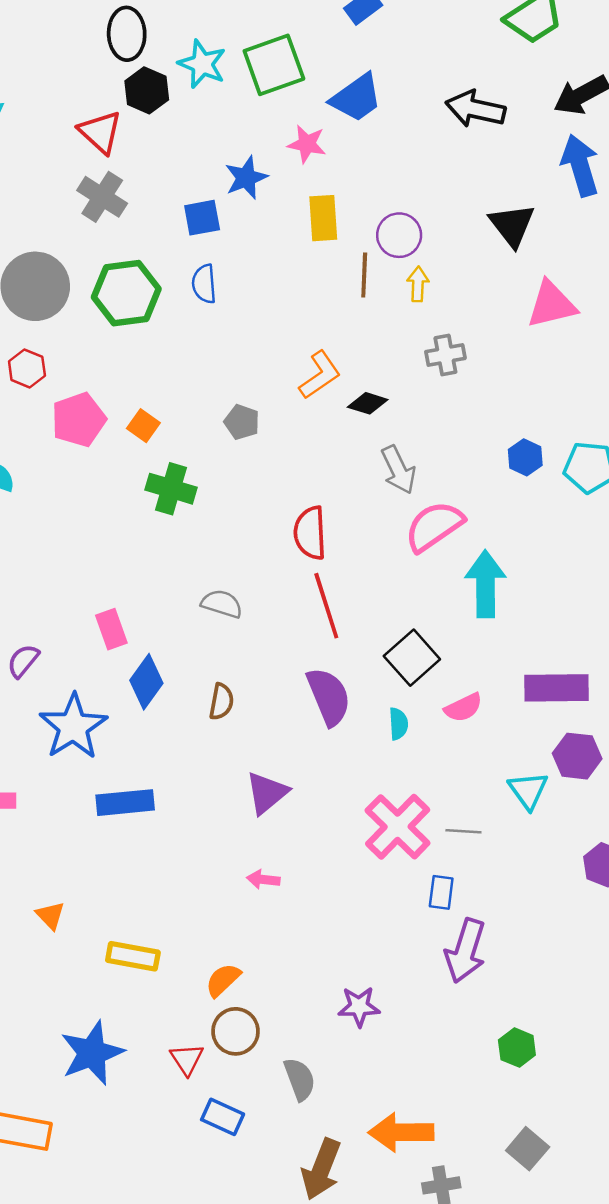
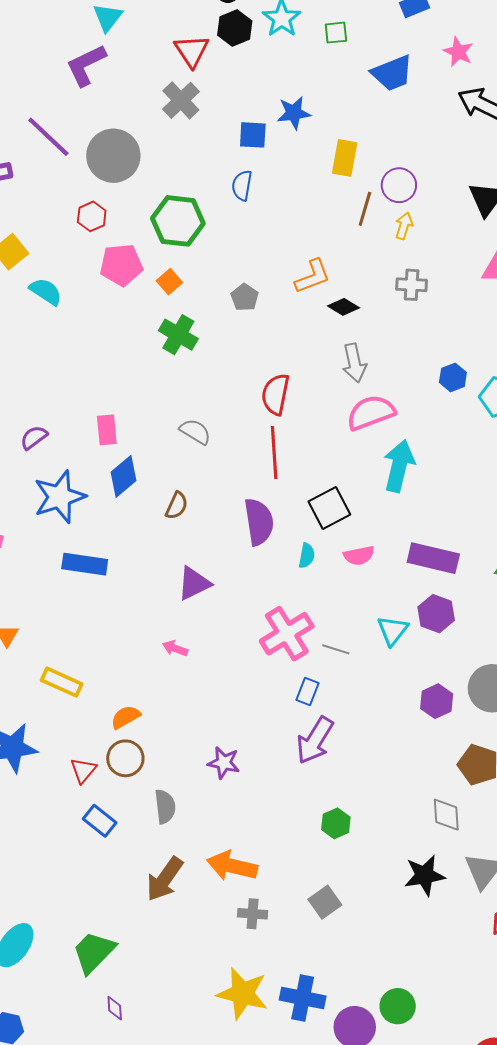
green square: (274, 65) -> (336, 33), size x0.5
pink star: (307, 144) -> (458, 52), moved
green hexagon: (126, 293) -> (178, 221), moved

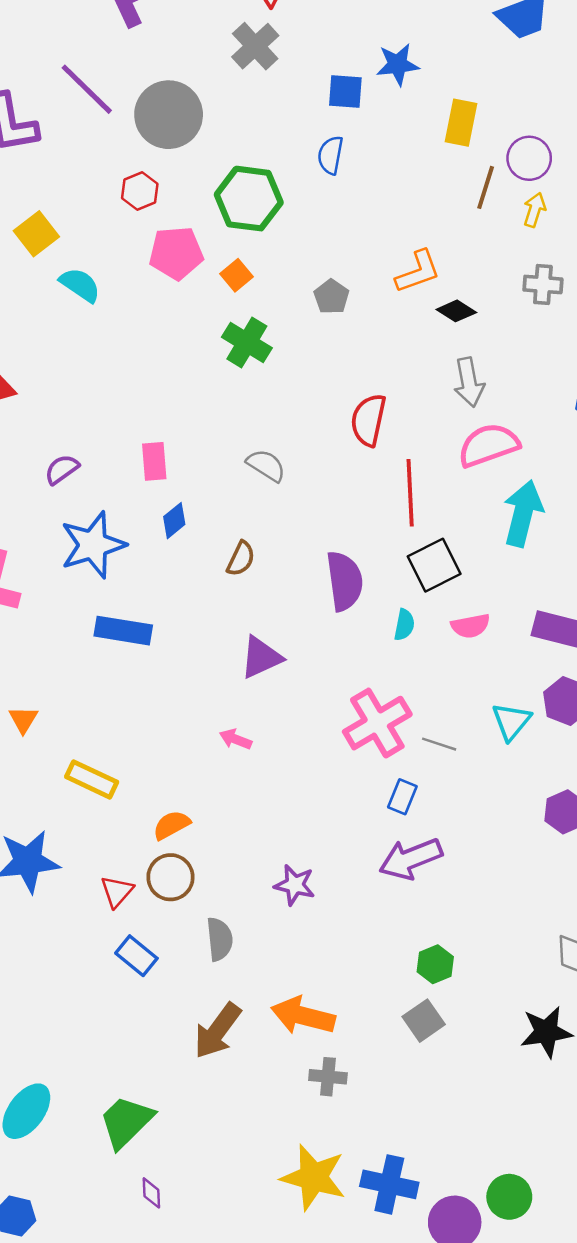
red line: (274, 453) -> (410, 493), moved
blue diamond: (123, 476) -> (174, 521), size x0.7
purple arrow: (315, 740) -> (411, 859), turned 36
gray square: (325, 902) -> (424, 1021), moved

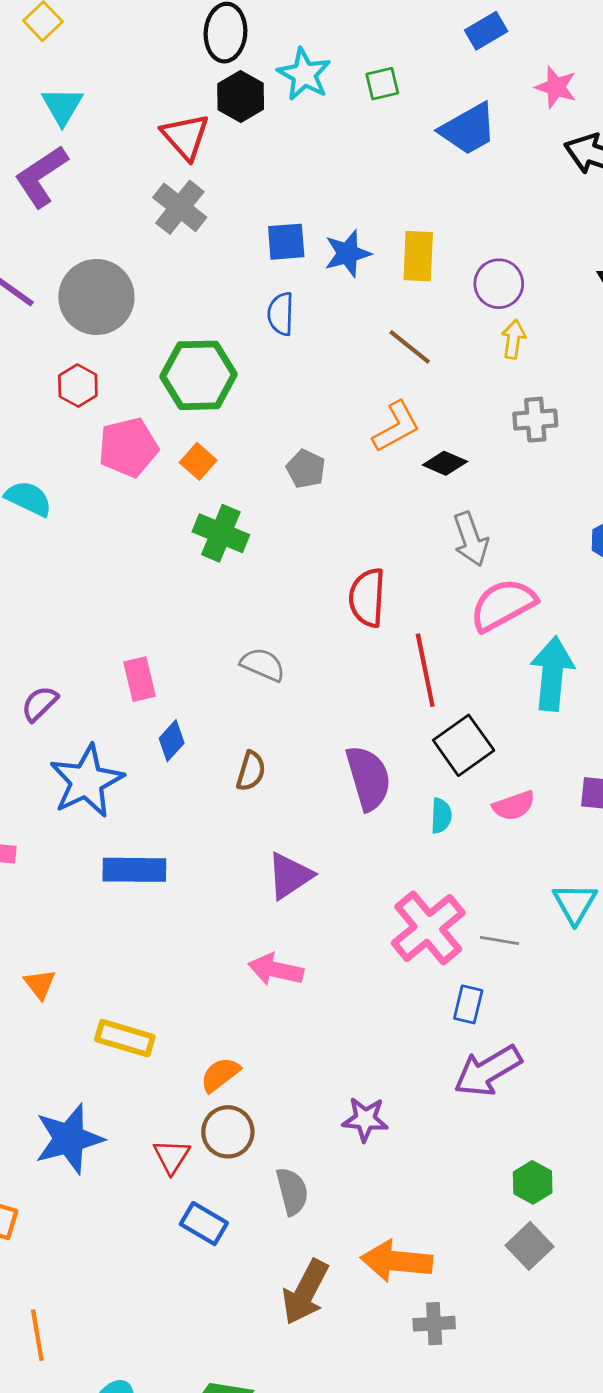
blue star: (398, 64) -> (348, 253), moved
brown line: (486, 187) -> (410, 347), moved, turned -60
pink arrow: (236, 739) -> (276, 970), size x1.5

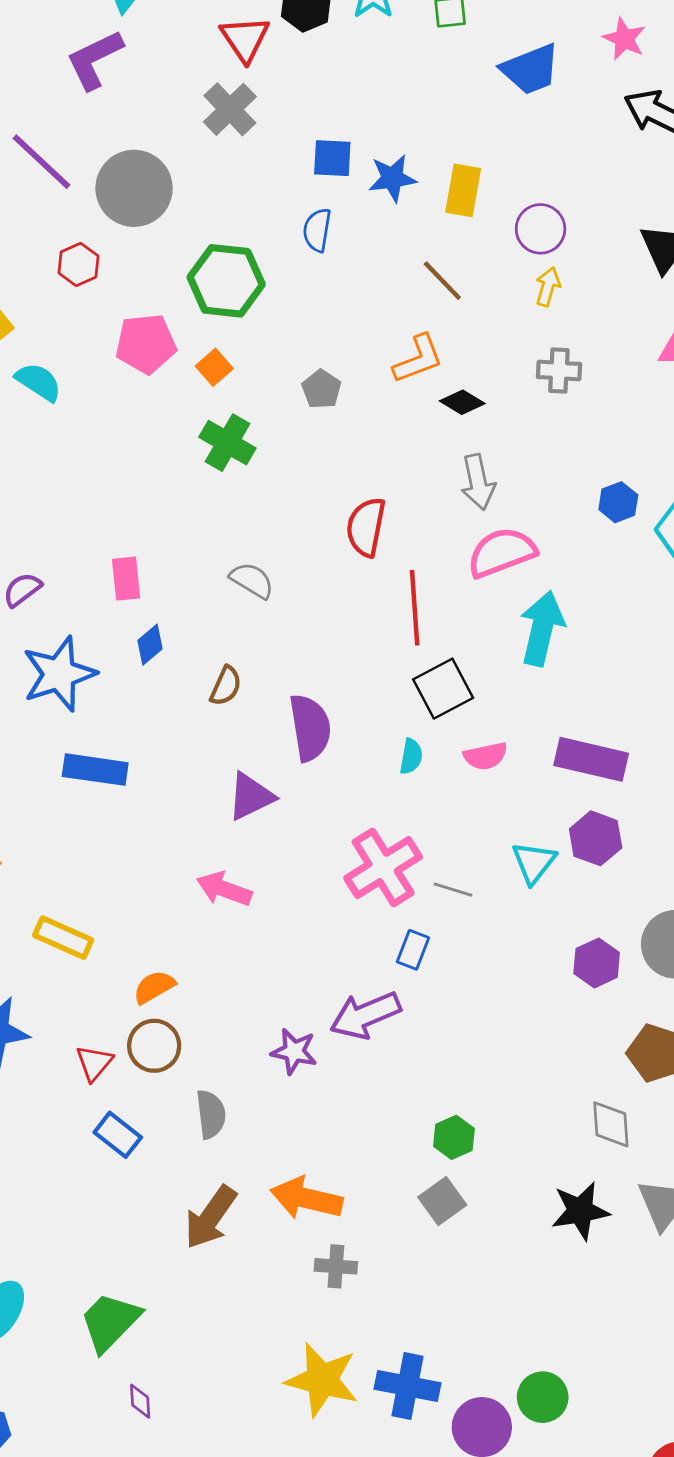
red hexagon: (78, 386) -> (78, 264), moved
purple semicircle: (368, 778) -> (310, 728), moved
purple arrow: (488, 1071) -> (365, 1015), moved

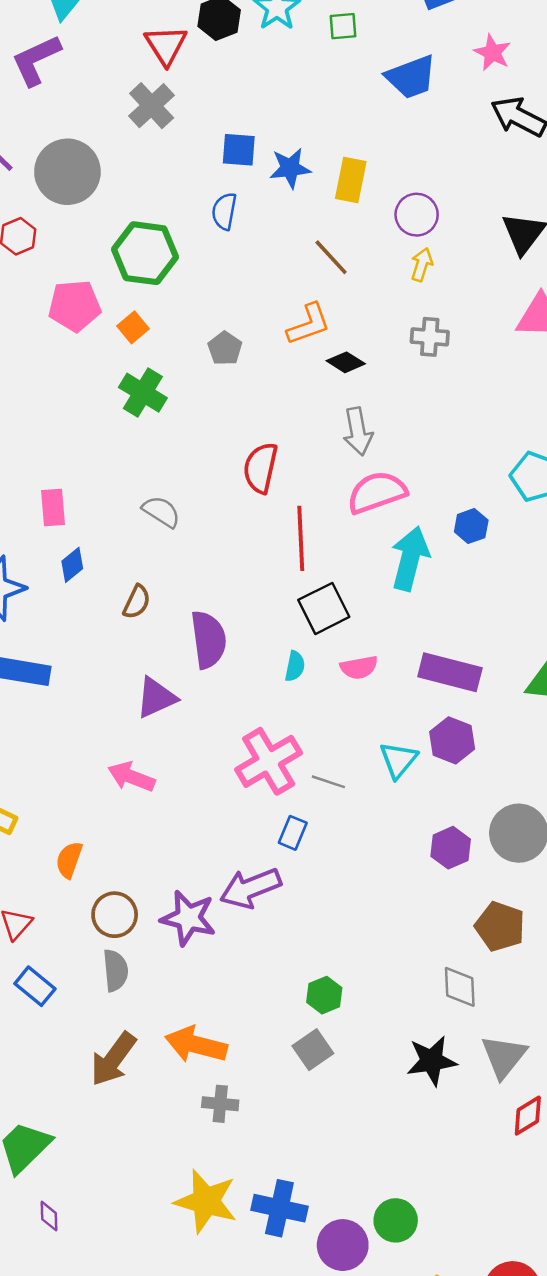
blue hexagon: (618, 502) -> (471, 526), moved
orange semicircle: (154, 987) -> (69, 860), turned -42
brown circle: (154, 1046) -> (115, 915), moved
purple star: (294, 1051) -> (188, 918), size x1.4

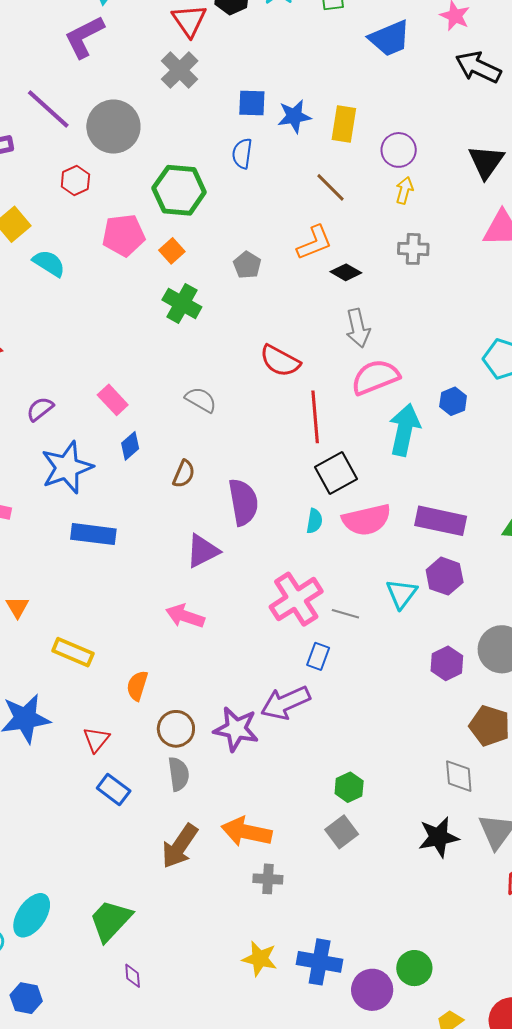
red semicircle: (261, 468) -> (280, 361), turned -72
pink rectangle: (53, 508) -> (113, 400), turned -36
pink semicircle: (359, 667) -> (367, 520), size x1.6
yellow star: (206, 1201) -> (260, 959), size x0.7

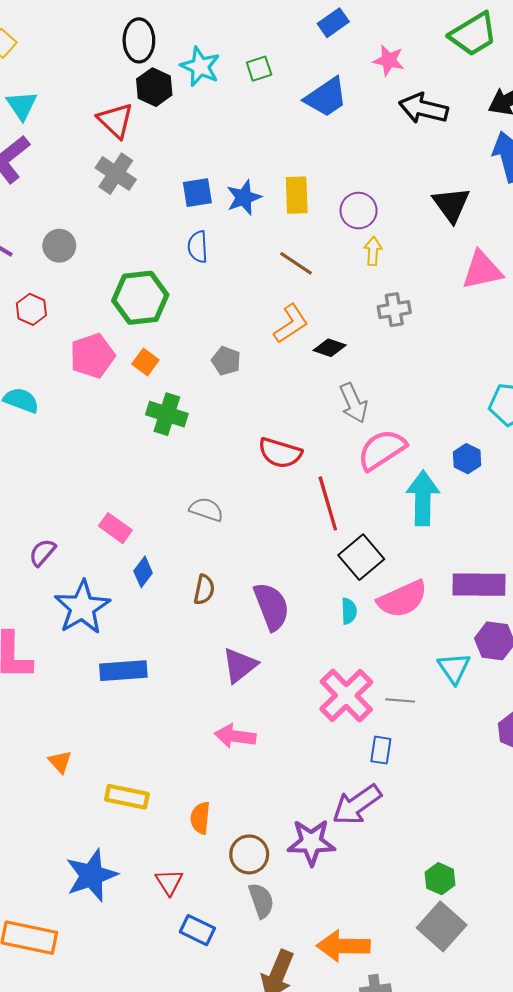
gray circle: (113, 127) -> (59, 246), size x0.6
gray square: (342, 832) -> (442, 926), size x1.4

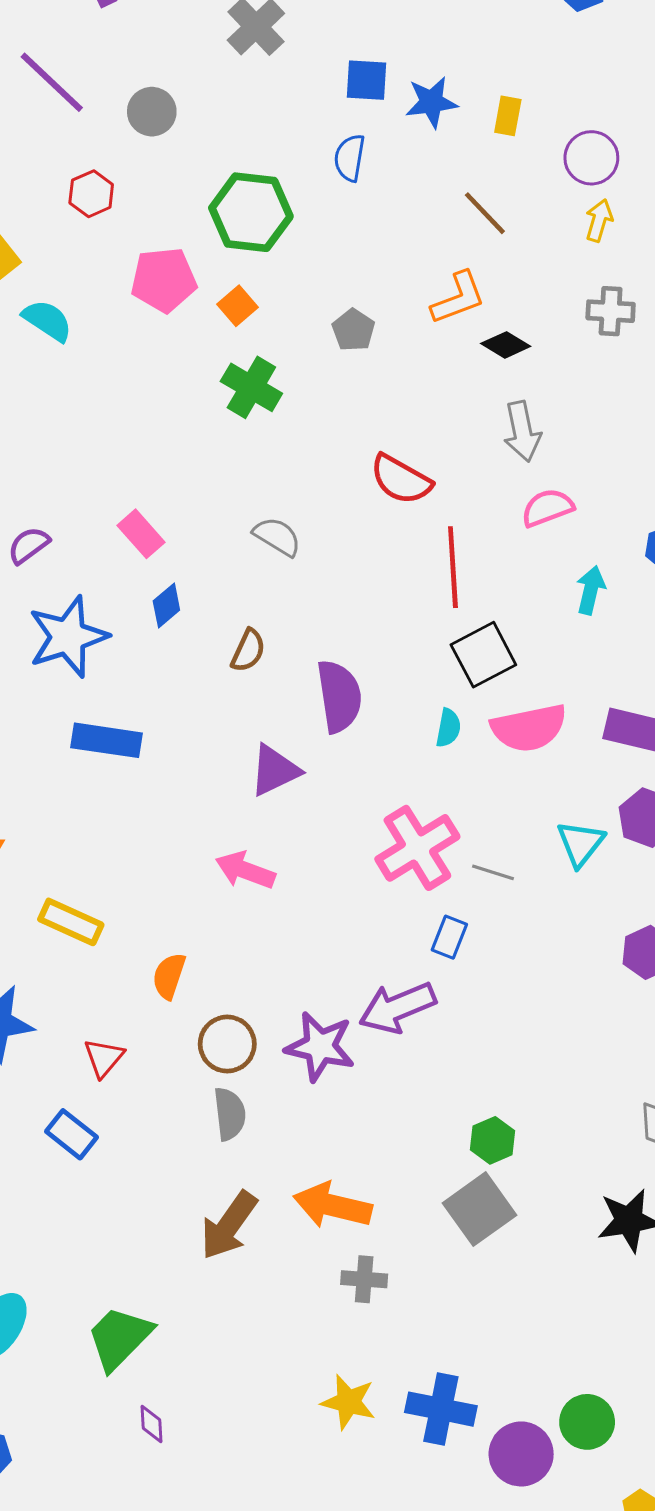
yellow rectangle: (297, 195) -> (508, 116), size x0.7
pink semicircle: (382, 450) -> (547, 508), size x0.7
cyan arrow: (423, 498) -> (591, 590), size x0.6
blue rectangle: (197, 930) -> (72, 1134), moved

